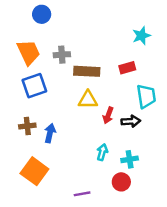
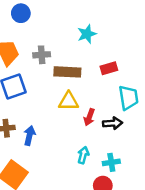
cyan star: (141, 36) -> (87, 34), moved

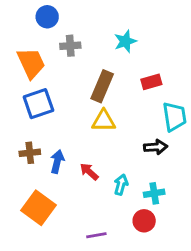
gray cross: (42, 55) -> (70, 46), moved
brown rectangle: (67, 72) -> (102, 86), turned -70
red arrow: (89, 117) -> (89, 172), moved, turned 112

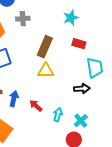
cyan star: (125, 41) -> (71, 18), moved
red rectangle: (151, 82) -> (79, 44), turned 32
cyan cross: (154, 193) -> (81, 121), turned -32

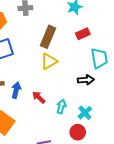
red rectangle: (79, 44) -> (83, 34), turned -40
yellow triangle: (46, 71) -> (49, 61), turned -30

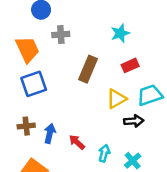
cyan trapezoid: (99, 58) -> (150, 95), turned -100
yellow triangle: (49, 61) -> (116, 99), moved

